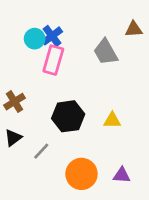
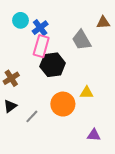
cyan circle: (35, 39) -> (21, 20), moved
black hexagon: (68, 116) -> (53, 65), moved
orange circle: (81, 174) -> (63, 104), moved

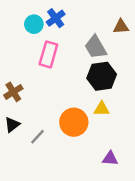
cyan circle: (21, 20) -> (34, 24), moved
blue cross: (40, 28) -> (56, 18), moved
black hexagon: (53, 65) -> (102, 76), moved

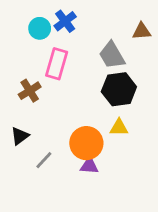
brown cross: (13, 92) -> (30, 91), moved
black triangle: (12, 125) -> (20, 136), moved
purple triangle: (110, 158) -> (89, 166), moved

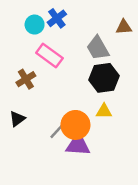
pink rectangle: (57, 64) -> (49, 56), turned -70
gray line: (44, 160) -> (57, 131), moved
purple triangle: (89, 166) -> (78, 145), size x1.5

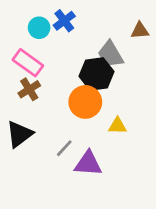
pink rectangle: (49, 56) -> (28, 63), moved
black hexagon: (104, 78) -> (97, 74), moved
black triangle: (17, 119) -> (19, 134), size x1.5
orange circle: (75, 125) -> (85, 102), moved

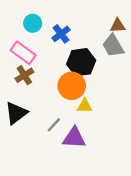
blue cross: (64, 21) -> (61, 34), moved
gray trapezoid: (111, 54) -> (113, 46), moved
yellow triangle: (118, 126) -> (85, 106), moved

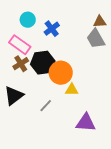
black hexagon: (81, 62) -> (43, 63), moved
purple triangle: (74, 138) -> (86, 123), moved

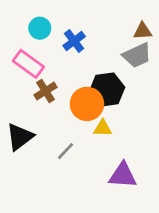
gray trapezoid: (96, 39) -> (137, 55), turned -85
black hexagon: (43, 63) -> (107, 90), moved
brown cross: (21, 64) -> (46, 91), moved

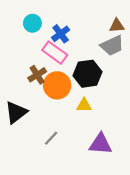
pink rectangle: (28, 64) -> (55, 53), moved
orange circle: (87, 104) -> (57, 85), moved
gray line: (66, 151) -> (51, 138), moved

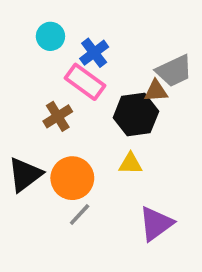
brown triangle: (117, 26) -> (156, 91), moved
orange circle: (57, 85) -> (72, 178), moved
purple triangle: (100, 144) -> (156, 224), turned -40

